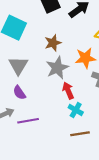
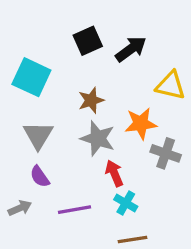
gray star: (57, 68) -> (98, 138), turned -30
purple line: (28, 121) -> (75, 210), moved

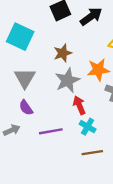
gray star: (98, 138) -> (67, 80), turned 30

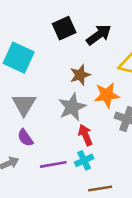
brown star: (63, 53) -> (80, 75), moved
cyan cross: (88, 127) -> (84, 160), moved, turned 35

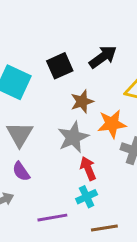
black square: (64, 28) -> (60, 66), moved
purple line: (53, 164) -> (52, 218), moved

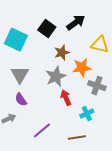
black square: (60, 66) -> (47, 29), turned -30
cyan cross: (87, 197) -> (87, 114), moved
purple line: (52, 218) -> (42, 131), turned -30

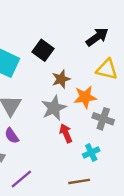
black arrow: (76, 23) -> (97, 37), moved
purple line: (42, 131) -> (21, 179), moved

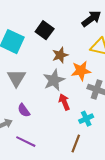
purple semicircle: (12, 136) -> (24, 110), moved
purple line: (21, 179) -> (26, 142), turned 66
brown line: (79, 181) -> (76, 144), turned -60

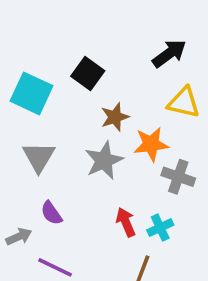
red arrow: (64, 102) -> (126, 222), moved

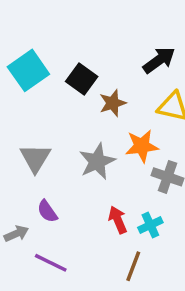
cyan square: (31, 93) -> (28, 70), moved, turned 30
brown star: (115, 117) -> (113, 103), moved

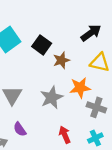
cyan cross: (150, 225) -> (95, 138), moved

